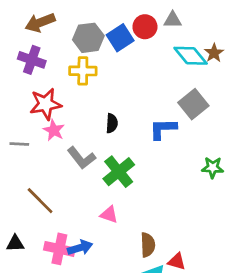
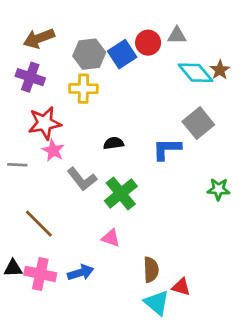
black semicircle: (112, 123) -> (114, 143), turned -102
pink cross: (59, 249) -> (40, 274), moved

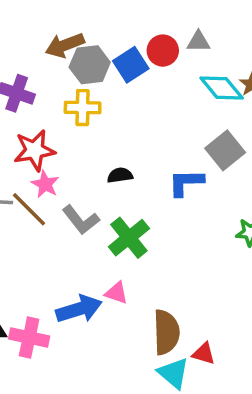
brown arrow: (39, 38) -> (65, 45), moved
brown line: (39, 224) -> (29, 209), moved
brown semicircle: (151, 270) -> (166, 332), size x1.4
blue arrow: (81, 273) -> (79, 309), moved, size x1.4

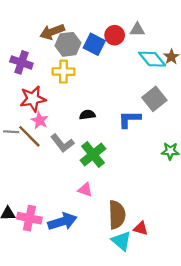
blue square: (131, 65) -> (94, 44), turned -30
blue arrow: (79, 309) -> (62, 222), moved

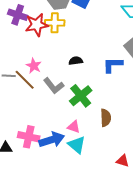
red star: (33, 99) -> (37, 25), moved
brown semicircle: (117, 215) -> (106, 118), moved, size x0.7
pink cross: (29, 218) -> (29, 137), moved
blue arrow: (62, 222) -> (52, 140), moved
cyan triangle: (121, 241) -> (77, 145), moved

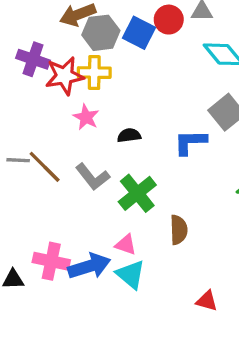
pink star: (34, 66) -> (86, 117), moved

